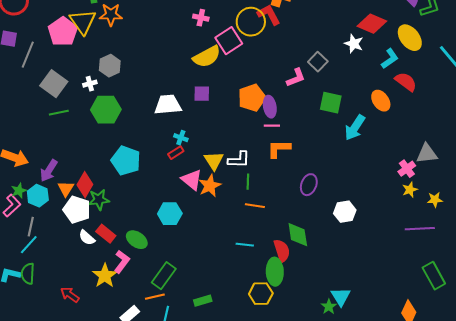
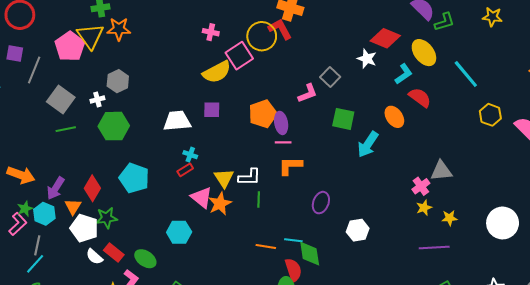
red diamond: (85, 185) -> (92, 188), moved
orange line: (255, 206) -> (266, 246), moved
cyan line: (245, 245) -> (293, 240), moved

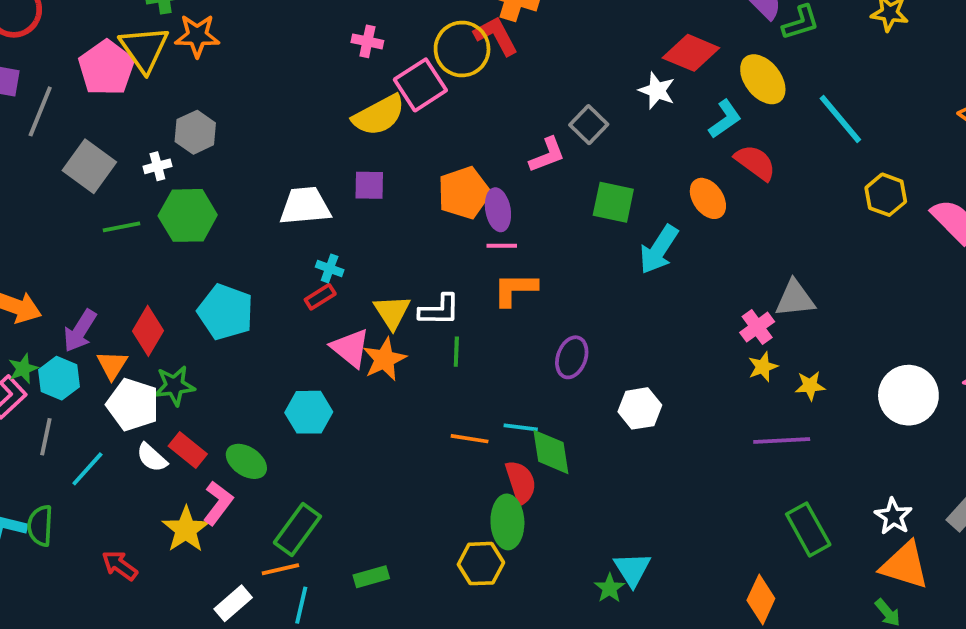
green line: (66, 129) -> (122, 227), moved
cyan line: (35, 264) -> (87, 469), moved

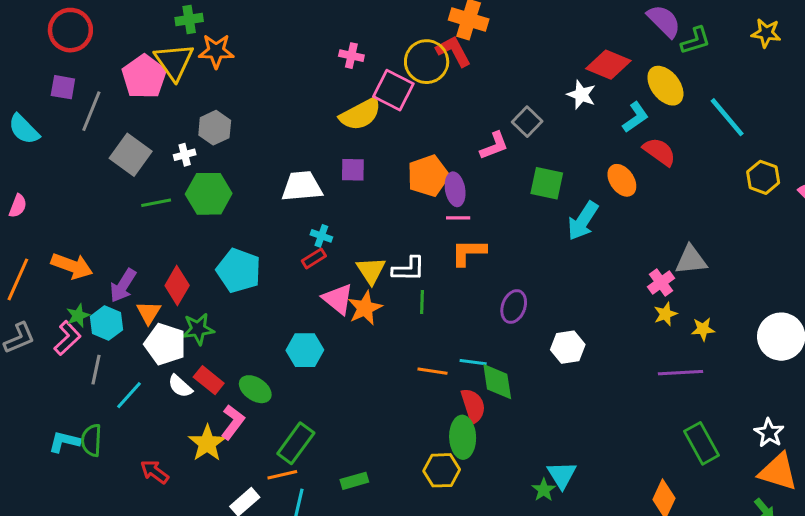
pink square: (420, 85) -> (393, 90), turned -30

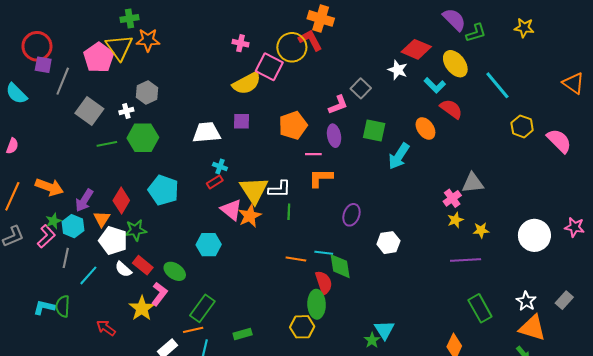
red circle: (70, 30) -> (37, 46), moved
cyan L-shape: (635, 117) -> (435, 85), turned 80
purple ellipse: (455, 189) -> (334, 136), moved
yellow triangle: (371, 270) -> (254, 190), size x1.4

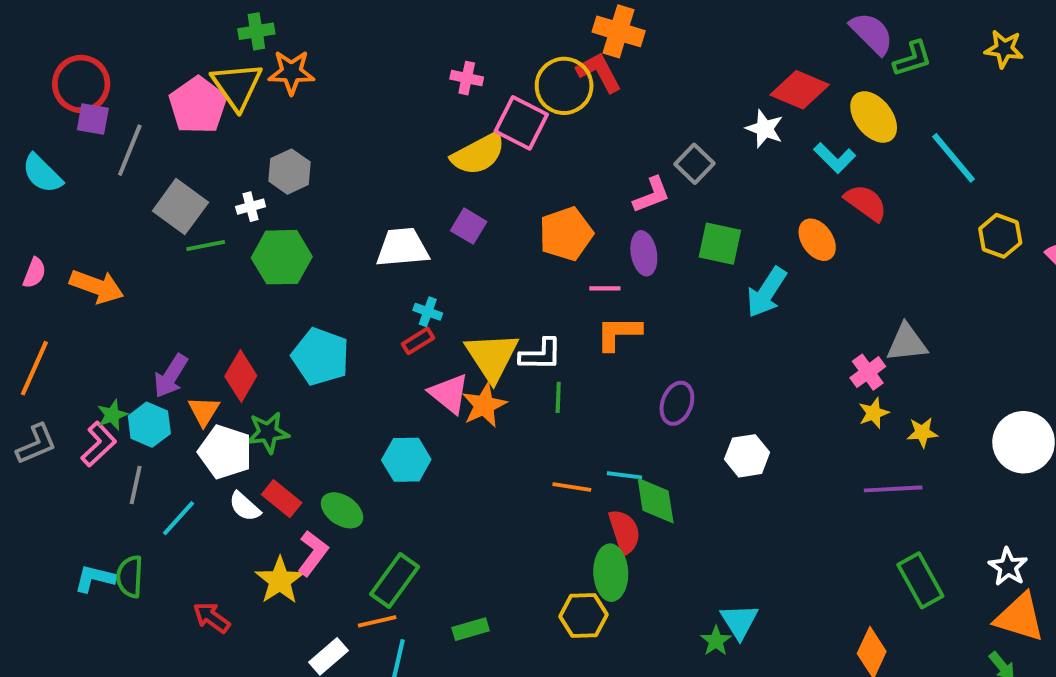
purple square: (242, 121) -> (469, 226), turned 30
green line: (107, 144) -> (206, 246), moved
orange arrow: (49, 187) -> (97, 286), moved

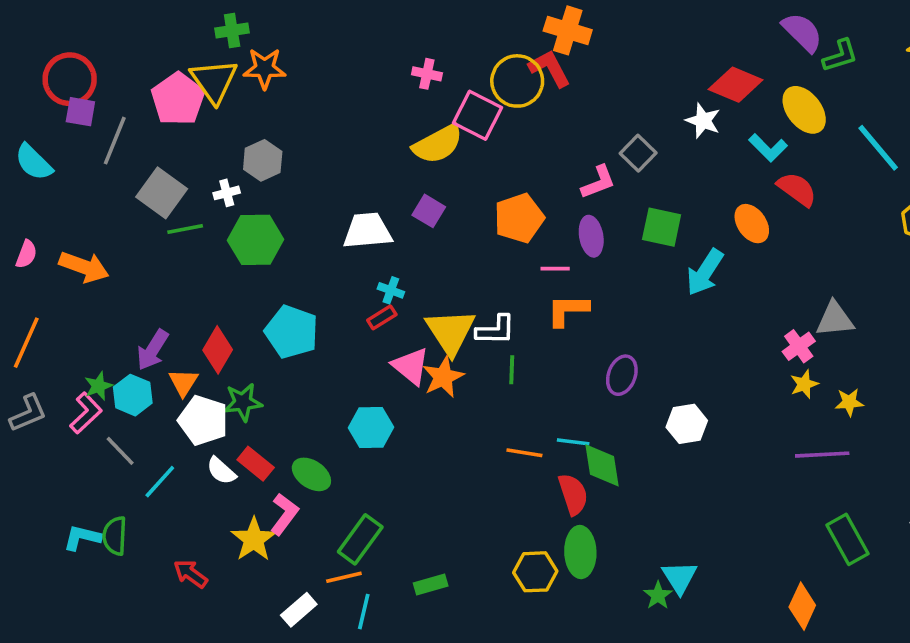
gray line: (136, 485) -> (120, 451), turned -56
green ellipse: (611, 573) -> (580, 552), moved

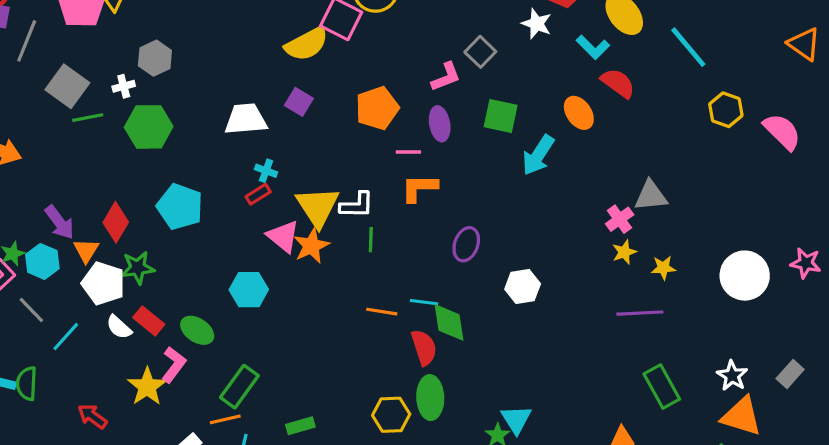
purple arrow: (153, 350) -> (60, 222), turned -69

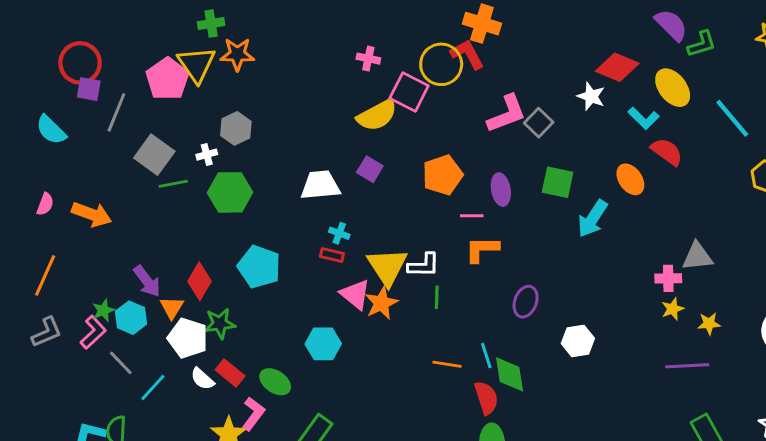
pink L-shape: (446, 77) -> (507, 114), moved, size x1.4
red rectangle: (258, 194) -> (332, 255), turned 45
pink cross: (620, 219) -> (668, 278), turned 35
cyan line: (424, 302) -> (486, 356), turned 65

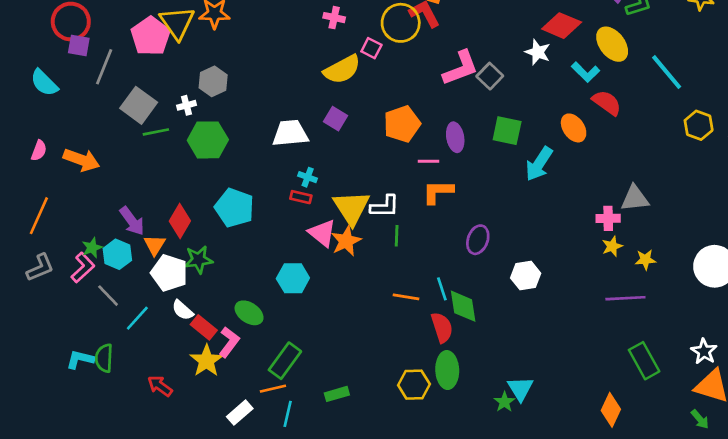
pink square: (409, 92) -> (371, 48), size x0.6
red rectangle: (230, 373) -> (204, 327), moved

